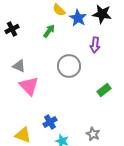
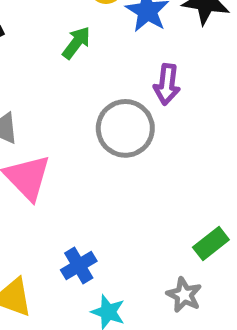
purple arrow: (95, 45) -> (167, 84), moved
green rectangle: (104, 90) -> (211, 243), moved

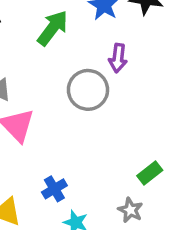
green arrow: (76, 43) -> (53, 28), size x1.5

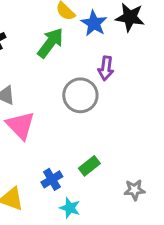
green rectangle: (150, 173) -> (89, 166), moved
gray star: (130, 210) -> (134, 190), moved, turned -30

